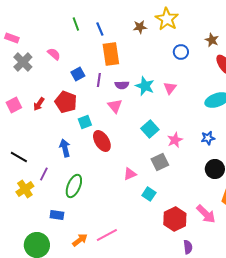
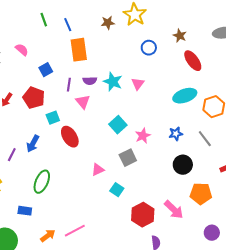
purple line: (99, 80) -> (69, 85), moved
blue arrow: (65, 148) -> (33, 144), turned -138
purple line: (44, 174) -> (12, 155), moved

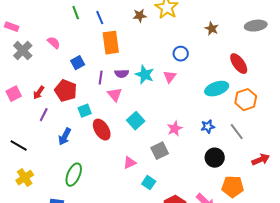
blue circle: (149, 48) -> (181, 54), moved
red ellipse: (193, 61) -> (239, 64), moved
cyan square: (118, 125) -> (136, 121), moved
purple line: (12, 155) -> (44, 115), moved

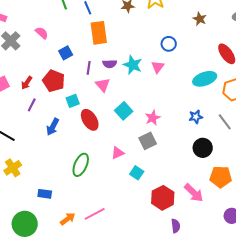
pink star: (175, 129) -> (153, 118), moved
green ellipse: (74, 175) -> (81, 165), moved

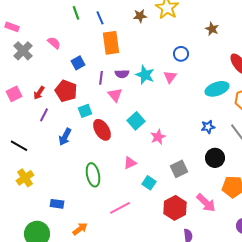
pink star: (153, 118) -> (158, 137), moved
gray square: (148, 141) -> (179, 169), moved
green ellipse: (81, 165) -> (93, 175), turned -35
pink line: (95, 214) -> (120, 208), moved

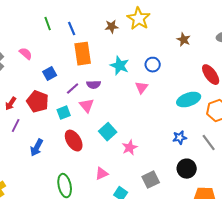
cyan star: (145, 75) -> (120, 66), moved
purple line: (101, 78) -> (73, 89), turned 40
cyan square: (85, 111) -> (64, 113), moved

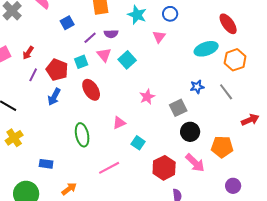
red pentagon: (38, 102) -> (57, 70), moved
cyan square: (108, 132) -> (127, 60), moved
black circle: (187, 169) -> (190, 132), moved
gray square: (151, 180) -> (178, 108), moved

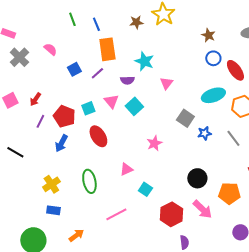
blue circle: (170, 14) -> (213, 58), moved
purple semicircle: (111, 34) -> (127, 80), moved
purple line: (90, 38) -> (97, 73), moved
gray square: (178, 108) -> (185, 118), moved, turned -30
yellow cross: (14, 138) -> (51, 184), moved

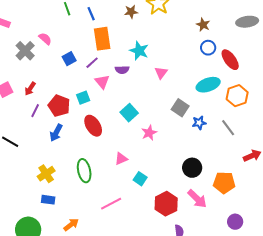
gray cross: (19, 57) -> (25, 51), moved
pink triangle: (111, 101) -> (102, 82), moved
cyan square: (134, 106) -> (129, 113), moved

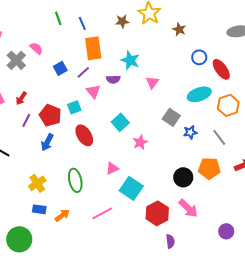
brown star: (203, 25) -> (179, 29), moved
cyan square: (140, 179) -> (131, 188), size x1.6
orange pentagon: (224, 183) -> (209, 168), moved
orange arrow: (71, 225) -> (62, 215), moved

